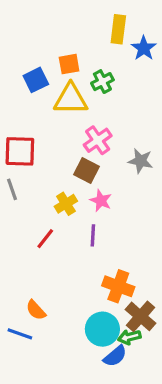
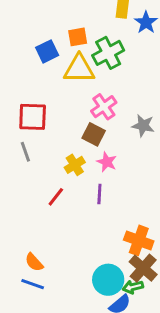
green cross: (102, 82) -> (108, 53), size x1.5
orange cross: (118, 286) -> (139, 240), moved
orange semicircle: (36, 310) -> (34, 262), moved

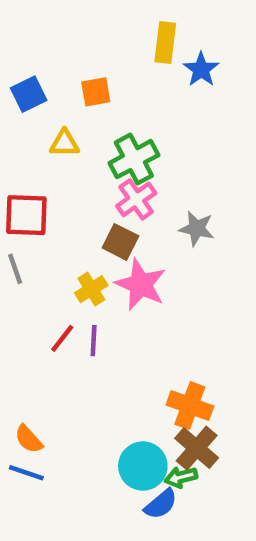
blue square: (47, 51) -> (29, 94), moved
green cross: (108, 53) -> (134, 159), moved
yellow triangle: (79, 69) -> (64, 143), moved, size x0.6
pink star: (107, 162) -> (141, 285), size x1.6
purple line: (99, 194) -> (94, 341), moved

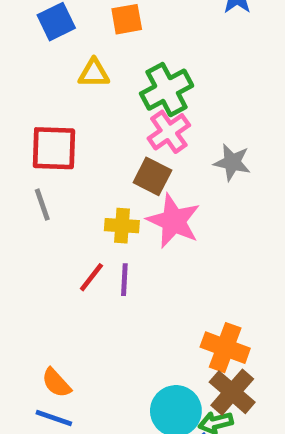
yellow cross: (91, 289) -> (122, 226), turned 36

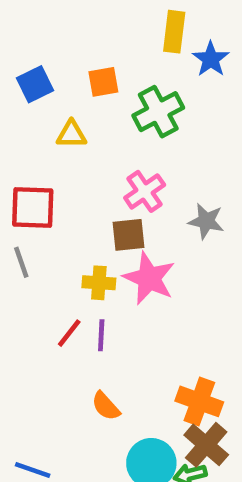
green cross: (167, 90) -> (158, 112), moved
brown square: (152, 176) -> (129, 235), turned -33
orange semicircle: (56, 383) -> (106, 406), moved

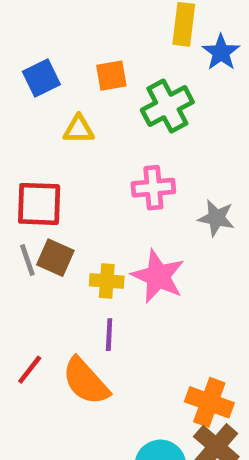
pink cross: (145, 191) -> (153, 188), turned 30
brown square: (129, 235) -> (55, 258), moved, turned 30
red line: (69, 333) -> (30, 370), moved
orange semicircle: (106, 406) -> (86, 381), moved, size x1.6

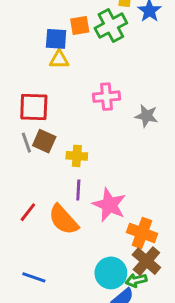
blue square: (41, 78) -> (56, 39), moved, turned 30
green cross: (167, 106) -> (111, 26), moved
pink star: (158, 276) -> (109, 205), moved

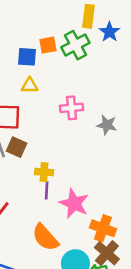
yellow triangle: (59, 60) -> (30, 86), moved
yellow cross: (77, 156) -> (44, 172), moved
orange semicircle: (63, 220) -> (45, 237), moved

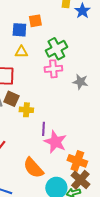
green cross: (75, 45) -> (56, 49), moved
yellow cross: (44, 172) -> (26, 110), moved
purple line: (47, 190) -> (43, 129), moved

